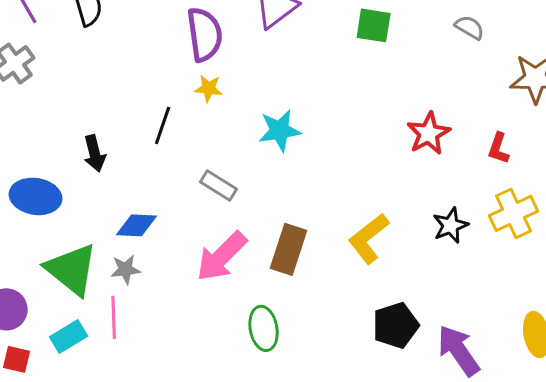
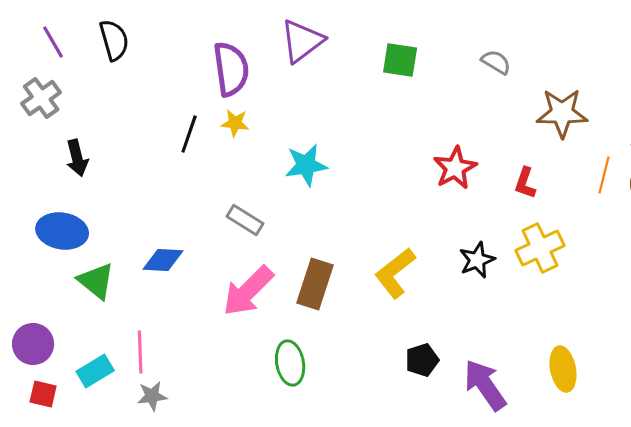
black line: (163, 125) -> (189, 134), moved
black arrow: (95, 153) -> (77, 158), moved
green triangle: (72, 269) -> (96, 281), moved, size x0.7
gray star: (126, 269) -> (152, 396), moved
black pentagon: (396, 325) -> (422, 360), size x0.7

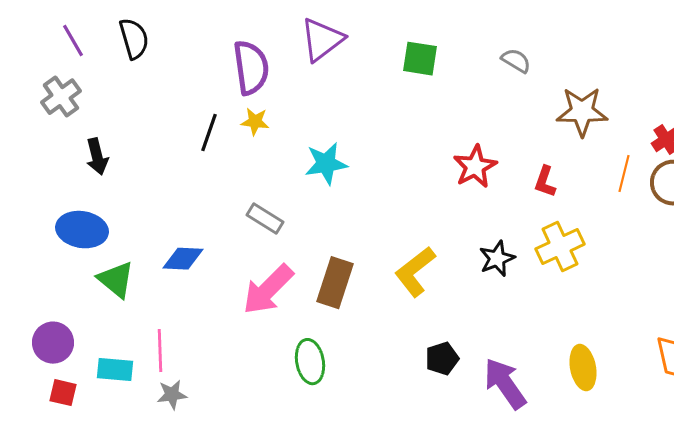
cyan rectangle: (95, 371) -> (115, 370), turned 36

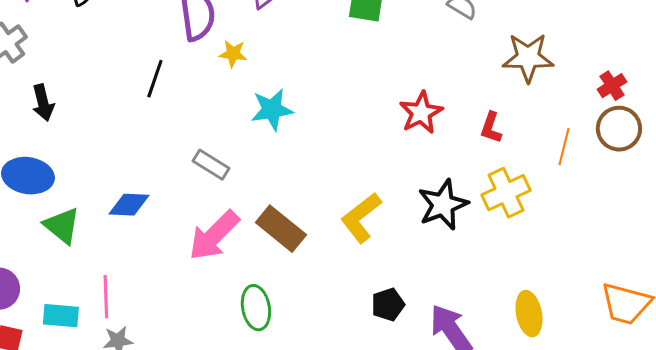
yellow star: (255, 122) -> (233, 54), moved
orange line: (624, 174) -> (564, 147), moved
black star: (497, 259) -> (443, 205), size x1.4
brown rectangle: (335, 283) -> (281, 229), turned -69

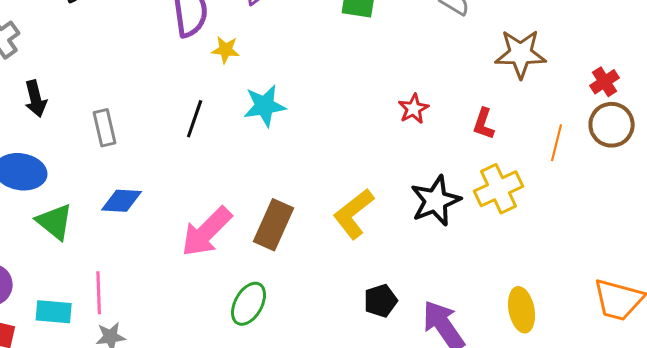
black line: (155, 79) -> (195, 119), moved
red star: (421, 113) -> (414, 109), size x0.7
gray rectangle: (211, 165) -> (105, 128), moved, turned 45
brown rectangle: (281, 229) -> (274, 225), turned 75
green ellipse: (256, 308) -> (249, 304), turned 39

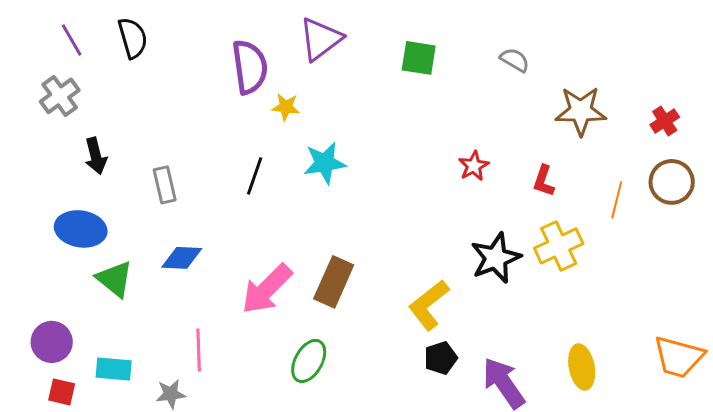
red cross: (605, 82) -> (665, 121), moved
yellow L-shape: (354, 214) -> (429, 305), moved
pink line: (99, 293) -> (199, 350), moved

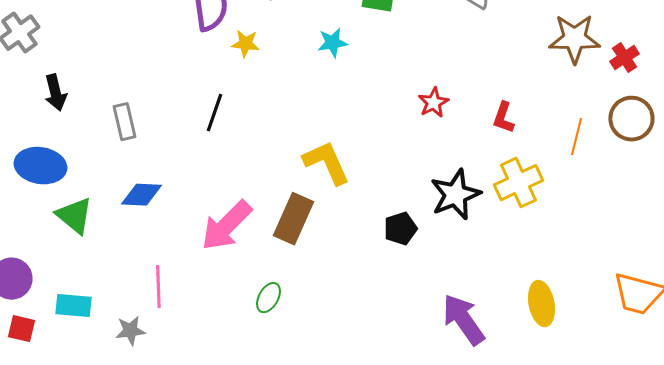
brown star: (581, 111) -> (574, 39), moved
cyan star: (325, 163) -> (332, 43), moved, size x0.7
yellow L-shape: (429, 305) -> (326, 163), moved, turned 104
black pentagon: (441, 358) -> (400, 229), moved
green ellipse: (309, 361) -> (268, 298), size x0.7

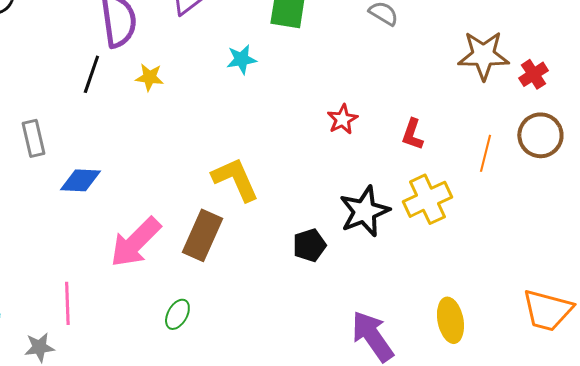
yellow star: (245, 44) -> (149, 77), moved
black line: (214, 113) -> (91, 74), moved
blue diamond: (141, 195) -> (80, 180), moved

